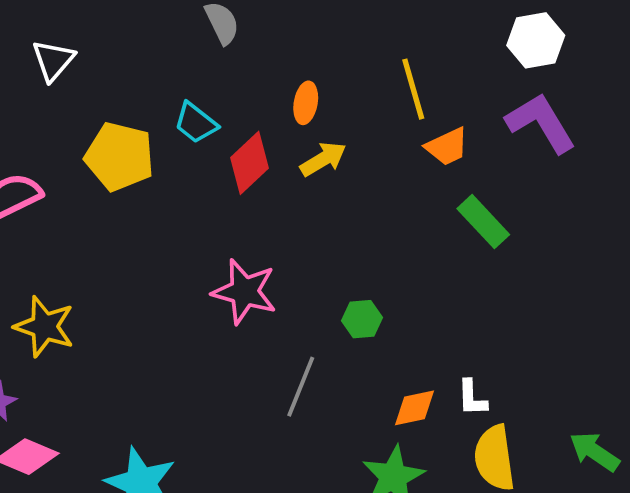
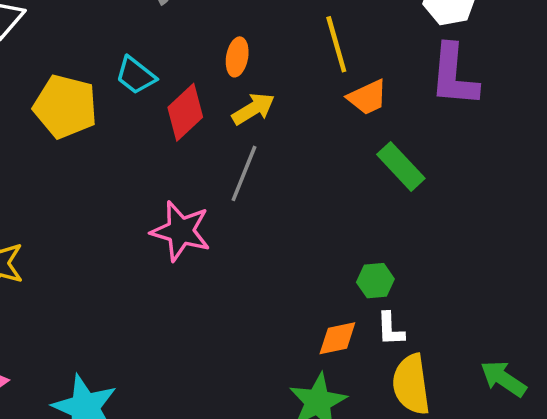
purple L-shape: (541, 123) -> (454, 75), turned -144
green hexagon: (362, 319) -> (375, 281), moved
gray line: (301, 387) -> (244, 173), moved

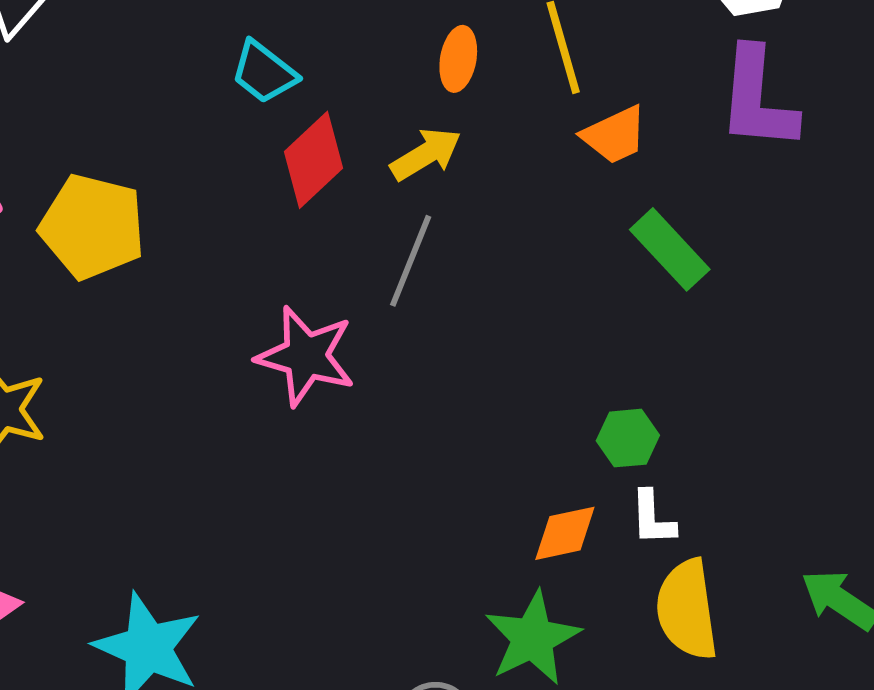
orange ellipse: (237, 57) -> (458, 59), moved
cyan trapezoid: (136, 75) -> (264, 72), moved
yellow pentagon: (65, 107) -> (92, 227), moved

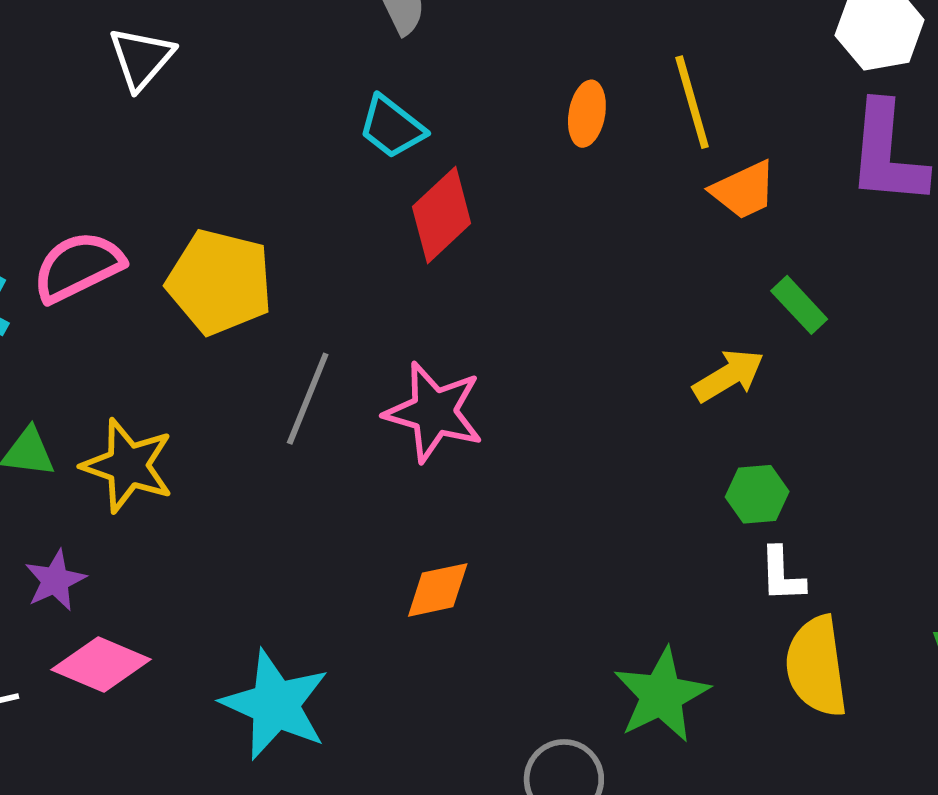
yellow arrow: (426, 154) -> (728, 376), moved
green rectangle: (670, 249) -> (799, 305), size x0.7
gray line: (411, 261) -> (308, 399), moved
orange diamond: (565, 533) -> (438, 590), moved

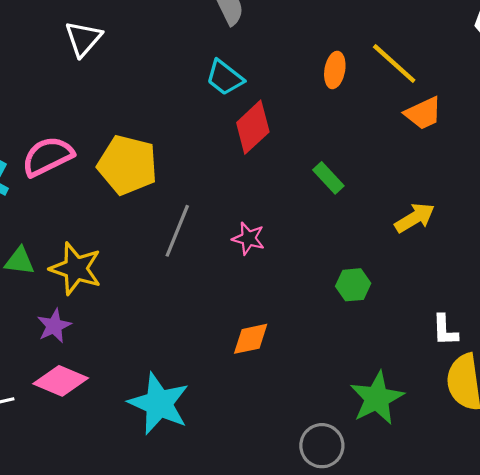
yellow line: (692, 102) -> (394, 64), turned -32
green rectangle: (799, 305) -> (328, 178), moved
pink star: (434, 412) -> (248, 238), size x0.6
green hexagon: (757, 494) -> (353, 285), moved
purple star: (55, 580) -> (54, 326), moved

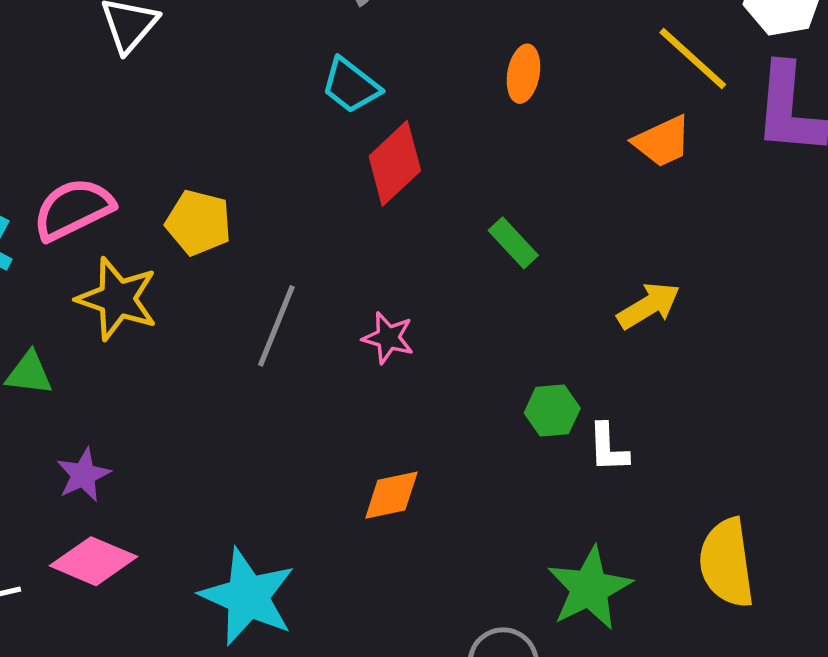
yellow line: (394, 64) -> (693, 58), moved
yellow pentagon: (128, 165) -> (198, 223), size x0.7
yellow star: (76, 269) -> (117, 299), moved
white L-shape: (445, 330) -> (608, 448), moved

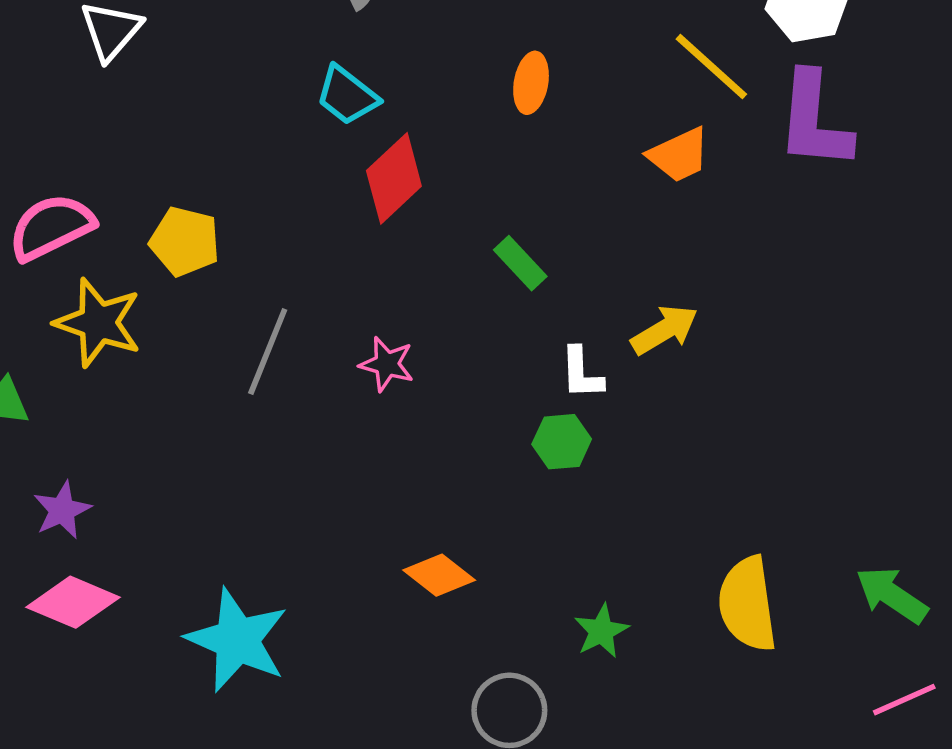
white L-shape: (608, 448) -> (582, 373), moved
orange diamond: (391, 495) -> (439, 575), moved, turned 50
green star: (589, 588) -> (601, 631), size x0.6

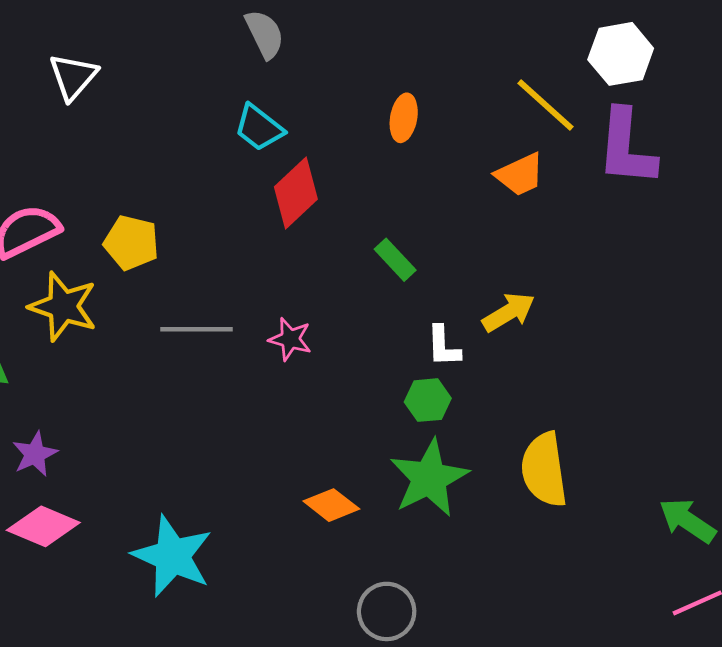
gray line: (268, 351) -> (197, 329), turned 68
yellow semicircle: (747, 604) -> (544, 470), moved
green star: (601, 631) -> (429, 478), moved, size x1.8

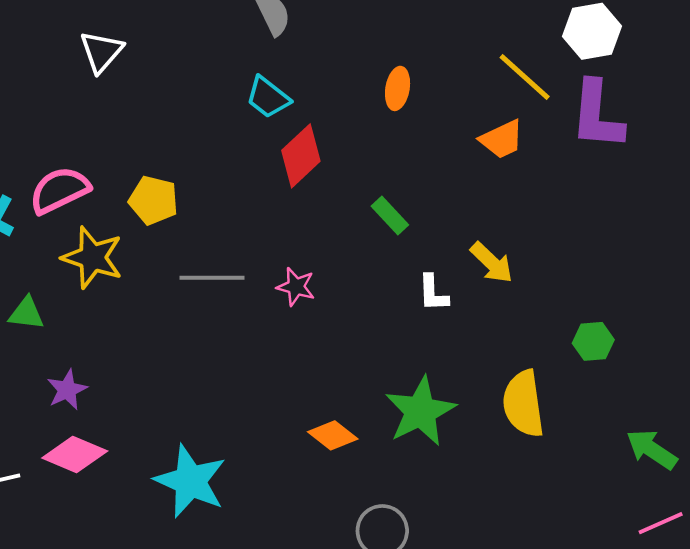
yellow arrow: (509, 312) -> (492, 263), turned 75
green hexagon: (428, 400) -> (593, 341), moved

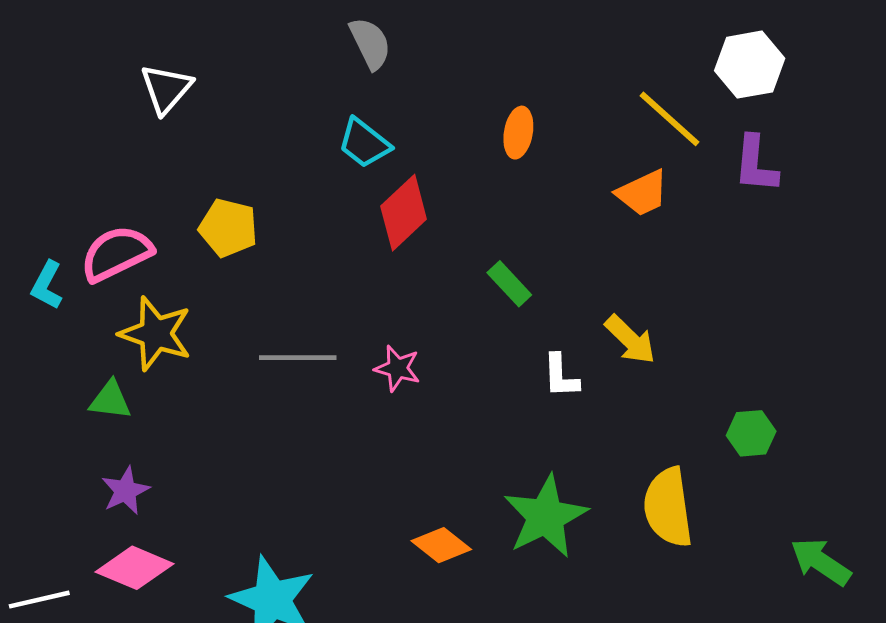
purple L-shape: (597, 115) -> (756, 164), size x0.7
yellow pentagon: (153, 200) -> (228, 228), moved
green triangle: (26, 313) -> (110, 400), moved

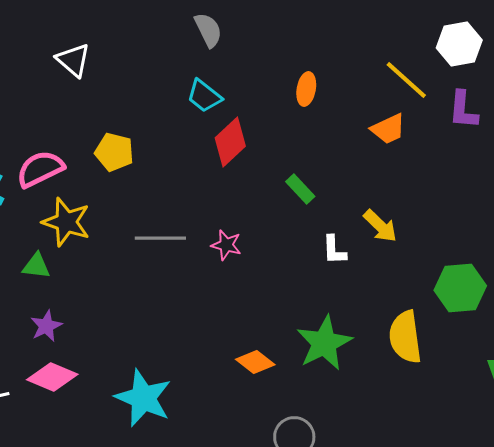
white triangle: (166, 89) -> (73, 60), turned -30
green hexagon: (751, 433) -> (460, 288), size x1.6

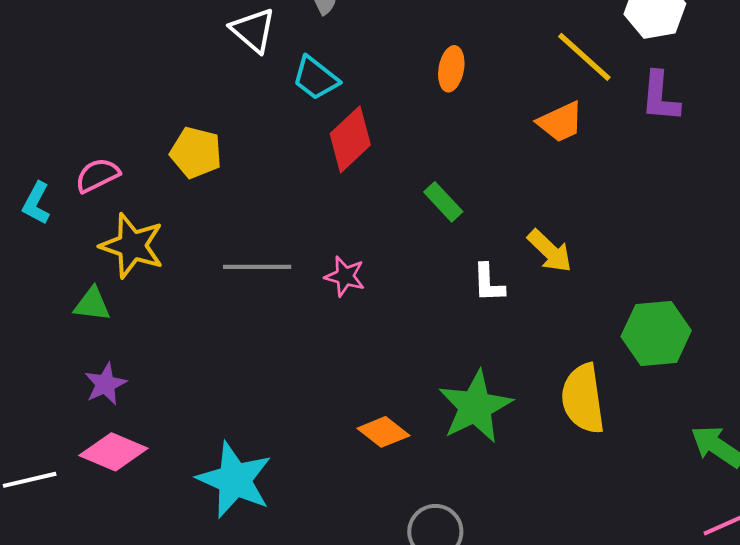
white triangle: (73, 60) -> (253, 30), moved
pink semicircle: (40, 169) -> (97, 175), size x0.7

